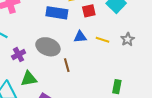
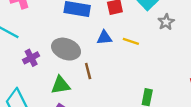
gray star: (128, 39) -> (166, 22), moved
green triangle: (29, 79) -> (61, 85), moved

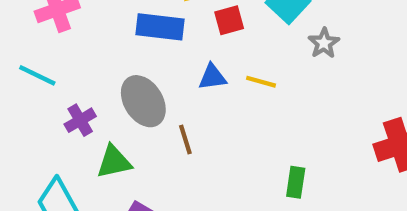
gray ellipse: (66, 49) -> (143, 101), turned 40
green triangle: (61, 85) -> (114, 162), moved

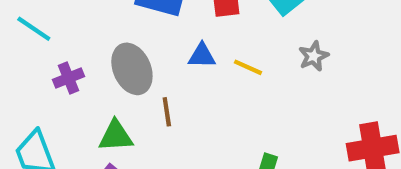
gray star: (324, 43) -> (314, 56), moved
green triangle: (114, 162) -> (116, 136), moved

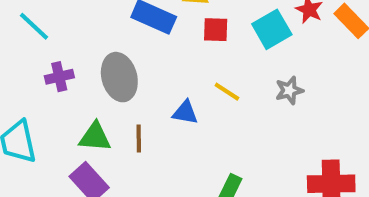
blue triangle: (202, 56) -> (185, 112), moved
brown line: (167, 112) -> (139, 138), moved

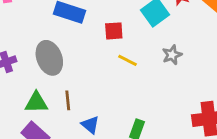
red square: (216, 30) -> (114, 31), moved
blue triangle: (185, 112) -> (90, 125), moved, turned 36

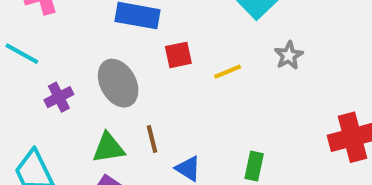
red square: (114, 31) -> (178, 55), moved
yellow line: (127, 60) -> (228, 72), turned -42

